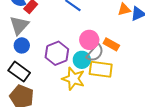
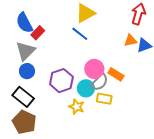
yellow rectangle: (101, 69) -> (104, 99), size x0.7
yellow star: (73, 79) -> (77, 107), size x0.7

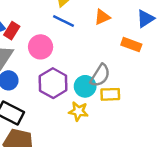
orange triangle: (130, 40) -> (102, 17), moved
pink circle: (94, 69) -> (41, 47), moved
orange rectangle: (116, 74) -> (131, 45), moved

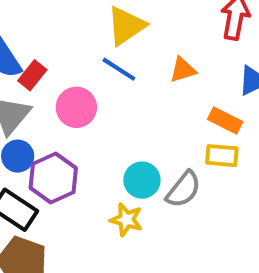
gray semicircle: (100, 75) -> (183, 189), moved
purple hexagon: (53, 83) -> (53, 178), moved
yellow rectangle: (110, 94) -> (222, 156), moved

